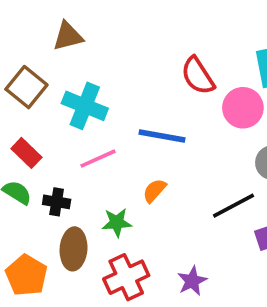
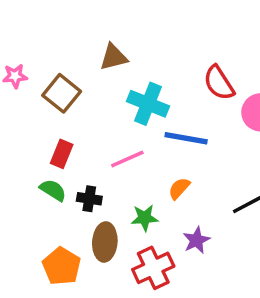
brown triangle: (68, 36) -> (113, 57), moved
cyan cross: (85, 106) -> (148, 104), moved
red rectangle: (26, 153) -> (62, 154), turned 68
purple star: (192, 281) -> (196, 240), moved

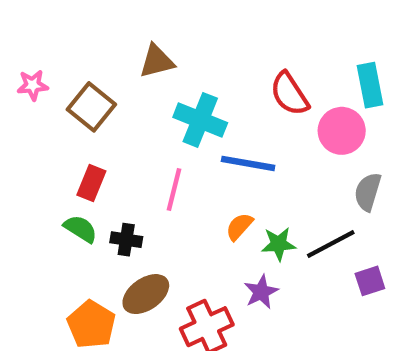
pink line: (127, 159) -> (174, 190), turned -52
green star: (145, 218) -> (279, 244), moved
brown ellipse: (105, 242) -> (146, 294), turned 51

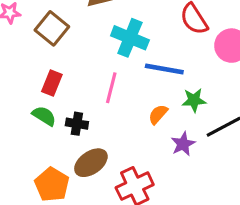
green star: (279, 244) -> (194, 100), moved
purple star: (261, 292) -> (183, 144), moved

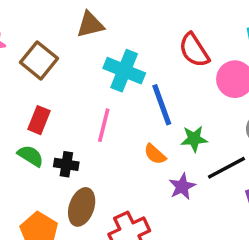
blue line: (164, 69) -> (162, 105), turned 60
orange semicircle: (158, 114) -> (155, 154), turned -90
brown ellipse: (91, 163) -> (82, 207), turned -36

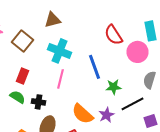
cyan cross: (124, 71) -> (60, 51), moved
orange semicircle: (155, 154) -> (82, 114), moved, size x1.6

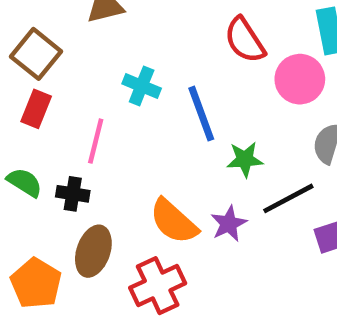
cyan cross: (60, 51) -> (142, 86), moved, size x0.7
red rectangle: (22, 76) -> (36, 109), moved
pink line: (60, 79) -> (96, 141), moved

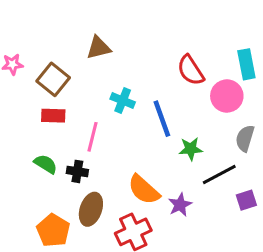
red rectangle: (36, 109) -> (53, 116), turned 70
purple star: (229, 224) -> (180, 205), moved

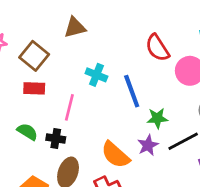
purple star: (180, 205) -> (148, 145), moved

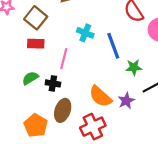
green semicircle: (27, 132) -> (30, 78), turned -63
purple star: (148, 145) -> (126, 101), moved

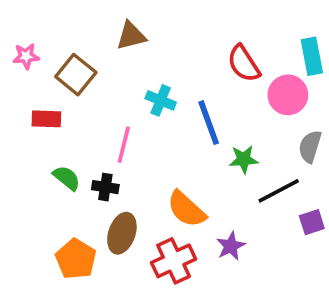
red rectangle: (36, 44) -> (46, 119), moved
green semicircle: (30, 78) -> (67, 178), turned 70
purple star: (126, 101) -> (231, 246), moved

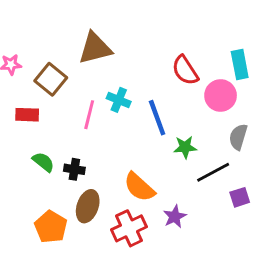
brown triangle: (131, 36) -> (95, 48), size x1.4
pink line: (124, 145) -> (89, 115), moved

